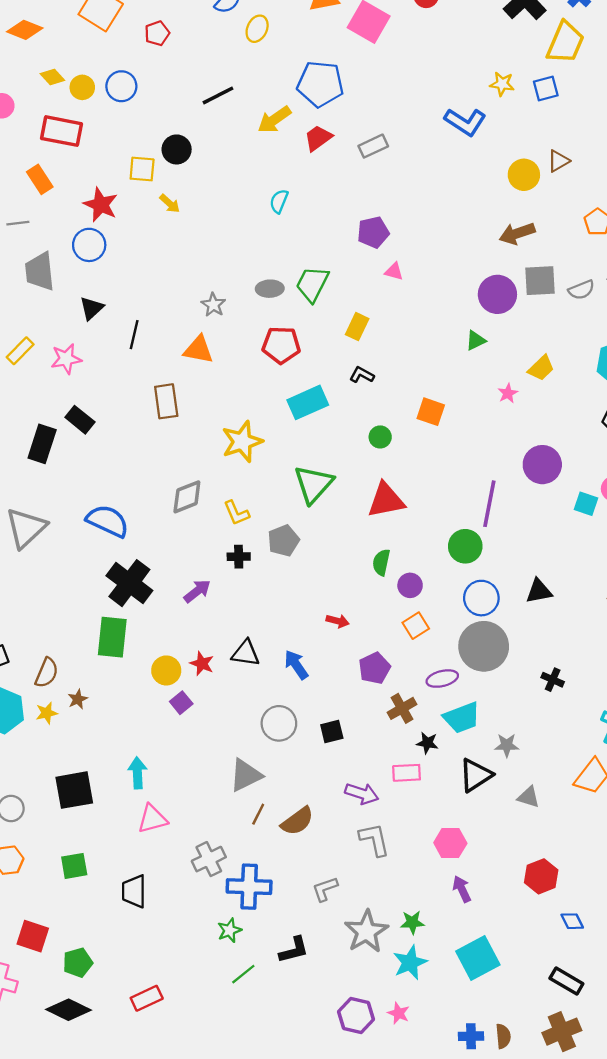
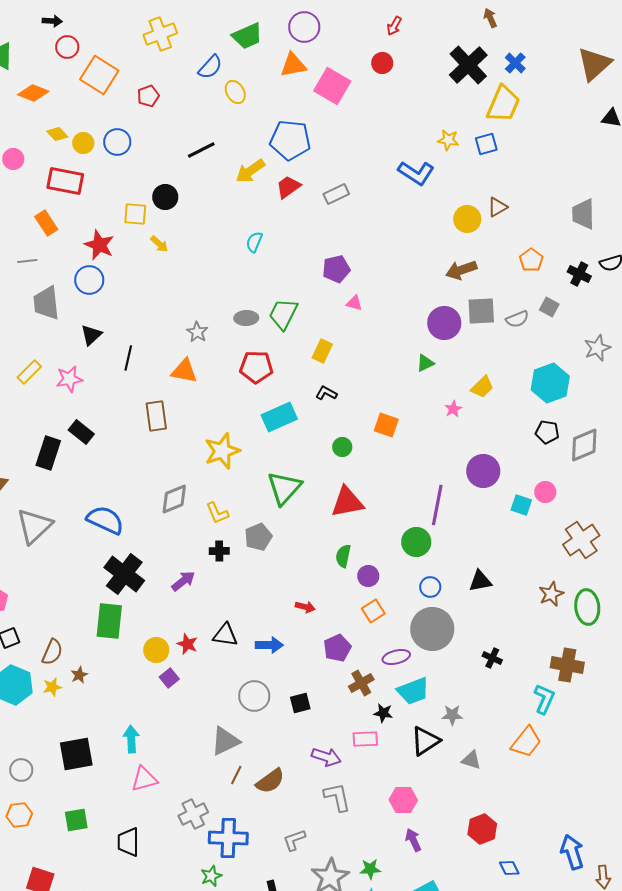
yellow ellipse: (257, 29) -> (235, 92), turned -55
blue circle: (481, 598) -> (430, 587), size x0.7
blue arrow: (296, 665) -> (269, 645), turned 124

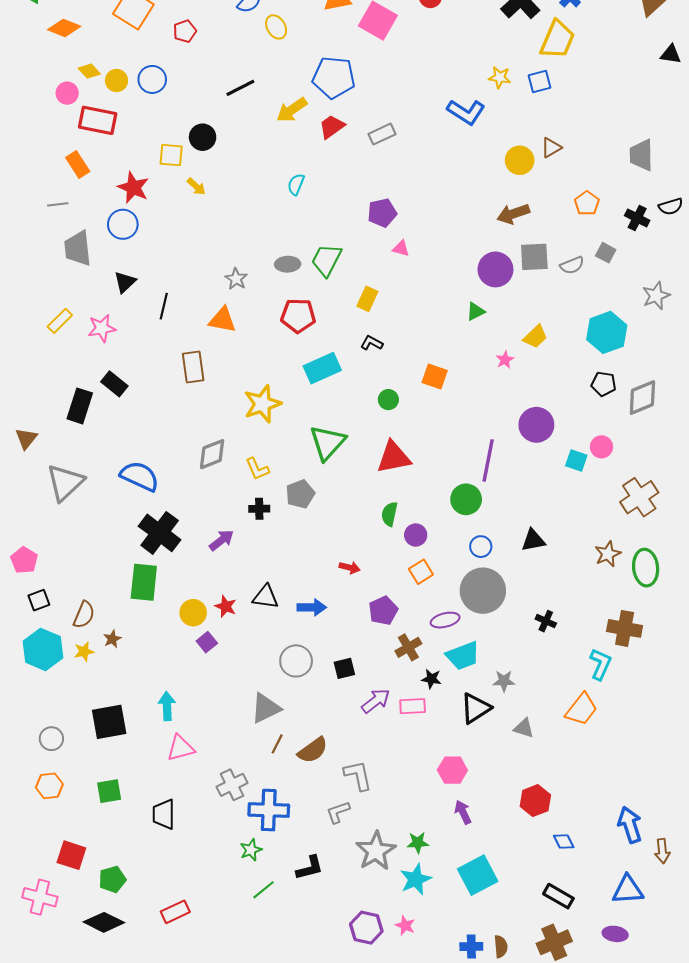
pink circle: (13, 159) -> (67, 93), moved
purple arrow: (326, 757) -> (376, 701), moved, turned -56
gray L-shape: (337, 797) -> (358, 775), moved

